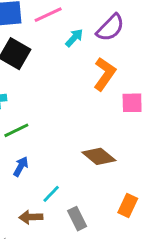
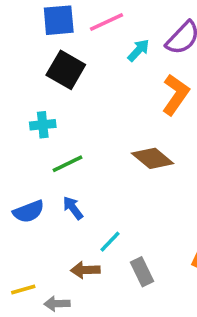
brown diamond: (99, 156) -> (153, 158), moved
blue arrow: (21, 166) -> (73, 208), turned -66

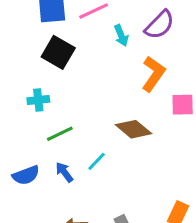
cyan arrow: (138, 50) -> (121, 36), turned 115
cyan line: (110, 242) -> (97, 161), moved

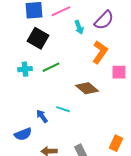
green line: (60, 134) -> (51, 67), moved
cyan line: (97, 161) -> (63, 109), turned 64
blue semicircle: (26, 175) -> (23, 134), moved

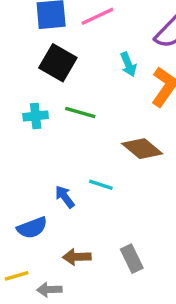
cyan arrow: (79, 27) -> (128, 64), moved
green line: (51, 67) -> (80, 113), turned 42

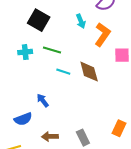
brown diamond: (142, 149) -> (89, 72), turned 35
cyan line: (101, 185) -> (63, 72), moved

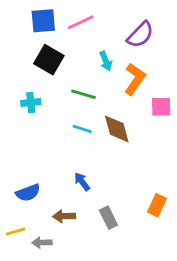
green line: (52, 50) -> (84, 94), moved
blue arrow: (43, 100) -> (82, 182), moved

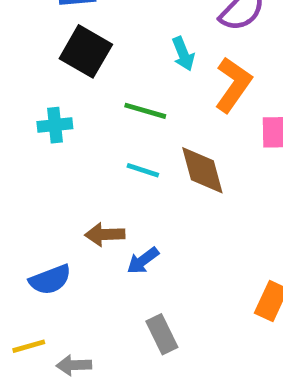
blue arrow: (82, 182) -> (143, 261), turned -90
brown arrow: (64, 216) -> (105, 234), moved
gray rectangle: (108, 218) -> (162, 334), moved

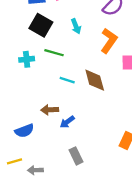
cyan arrow: (183, 54) -> (76, 26), moved
green line: (145, 111) -> (54, 53), moved

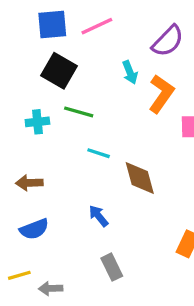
cyan arrow: (76, 26) -> (130, 72), moved
brown diamond: (95, 80) -> (140, 178), moved
brown arrow: (50, 110) -> (29, 183), moved
blue arrow: (67, 122) -> (99, 216), turned 88

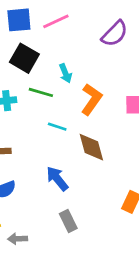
cyan arrow: (130, 72) -> (65, 73), moved
orange L-shape: (161, 94) -> (91, 99), moved
blue arrow: (99, 216) -> (57, 179), size x1.4

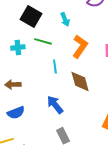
cyan arrow: (65, 73) -> (65, 19), moved
cyan line: (57, 127) -> (55, 67), turned 64

